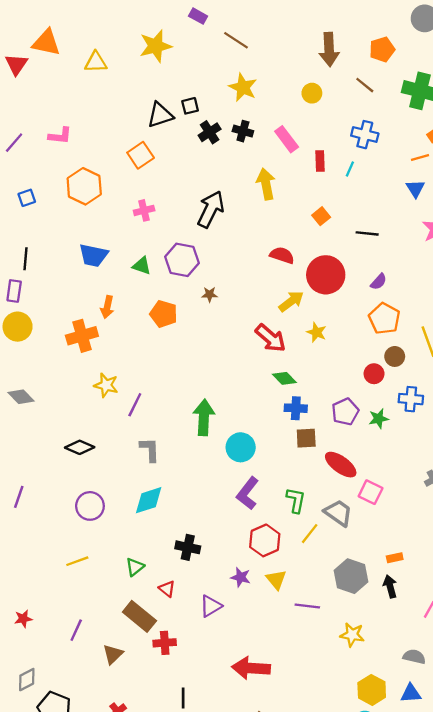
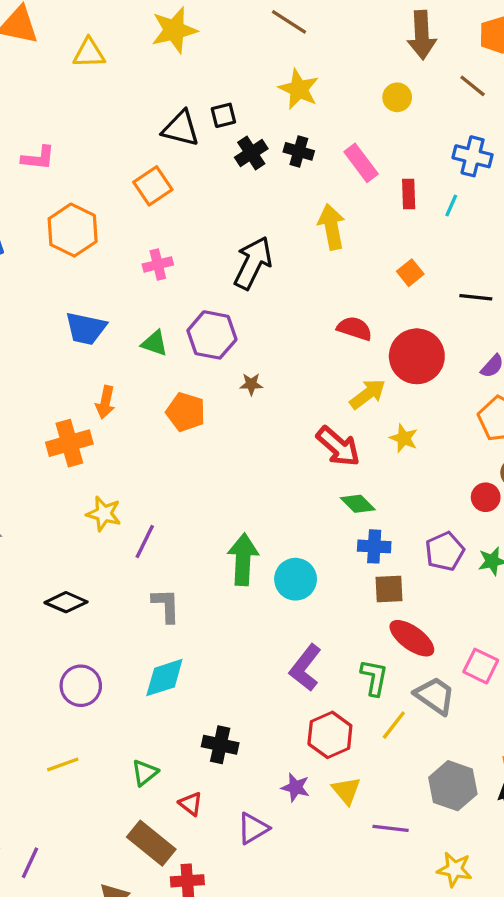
black triangle: (160, 115) -> (181, 128), turned 32
cyan circle: (241, 447) -> (296, 579), moved
red ellipse: (341, 465) -> (412, 638), moved
purple line: (76, 630) -> (30, 863), moved

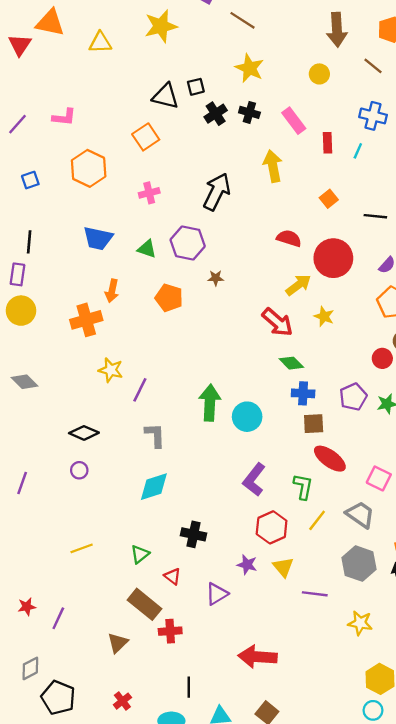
purple circle: (81, 686) -> (79, 470), moved, size x0.6
gray trapezoid: (435, 696) -> (360, 515), moved

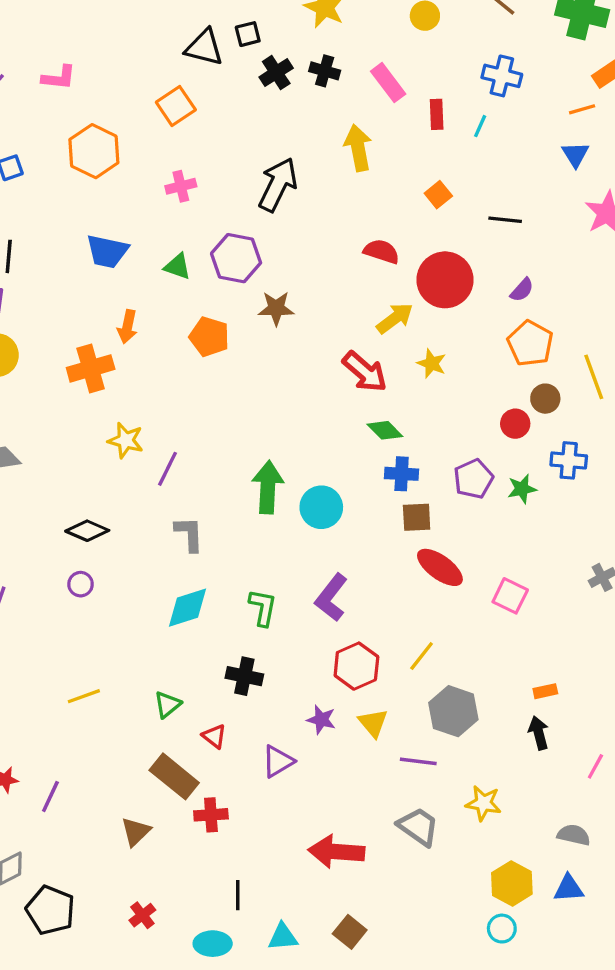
brown star: (216, 278) -> (276, 308), size x1.5
green L-shape: (303, 487) -> (263, 608), moved
gray trapezoid: (360, 515) -> (418, 827), moved
gray hexagon: (359, 564) -> (453, 711), moved

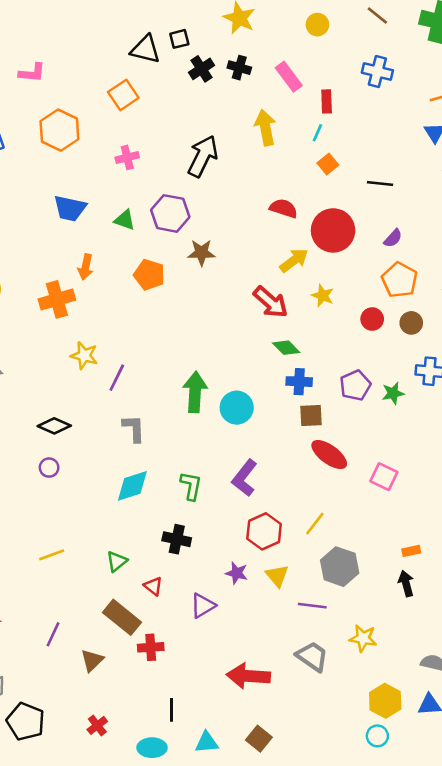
cyan line: (480, 126) -> (317, 133), moved
red circle: (515, 424) -> (372, 319), moved
purple line: (50, 796) -> (53, 634), moved

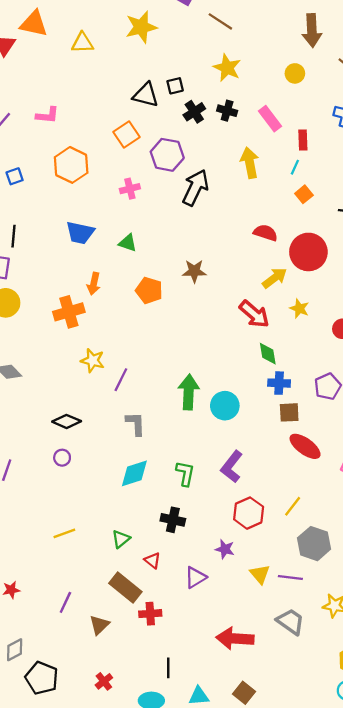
purple hexagon: (170, 213) -> (167, 155), moved
green diamond: (286, 348) -> (268, 354), turned 35
yellow triangle: (277, 576) -> (260, 574), moved

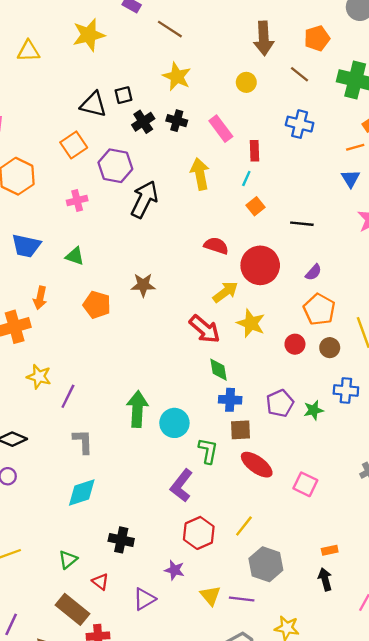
yellow star: (299, 308) -> (251, 323), size x1.4
green L-shape: (185, 473) -> (208, 451), moved

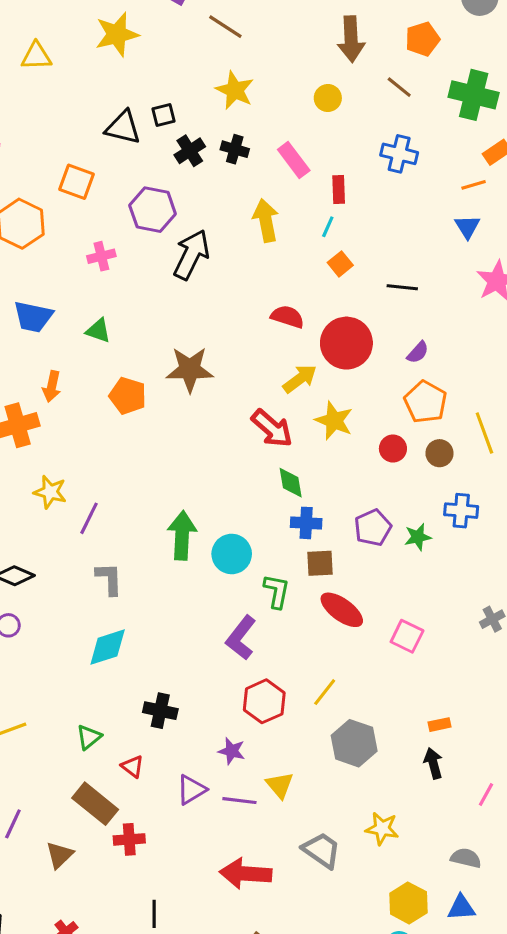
orange square: (74, 145) -> (77, 182), moved, turned -36
brown star: (143, 285) -> (190, 369), size x1.4
purple line: (242, 599) -> (239, 801), moved

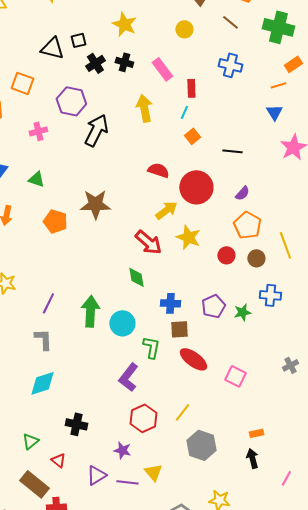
green diamond: (291, 483) -> (136, 277), moved
purple line: (89, 518) -> (48, 303), moved

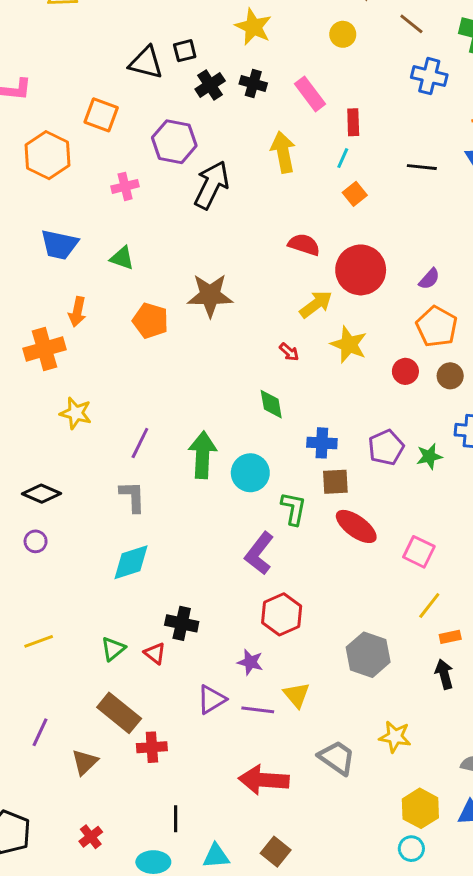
blue cross: (230, 65) -> (429, 76), moved
black line: (232, 151) -> (422, 167), moved
red arrow: (148, 242) -> (289, 352), size x0.5
yellow line: (182, 412) -> (429, 606), moved
red triangle: (58, 460) -> (155, 653), moved

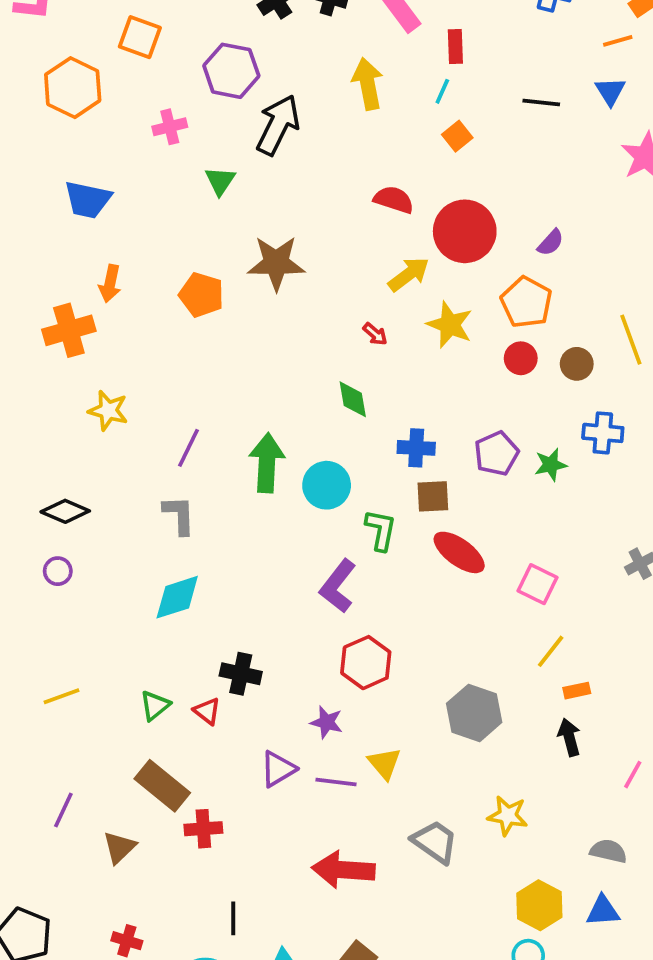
green triangle: (122, 258) -> (220, 181), moved, turned 45
orange pentagon: (437, 327) -> (526, 302), moved
red cross: (91, 837) -> (127, 941), turned -35

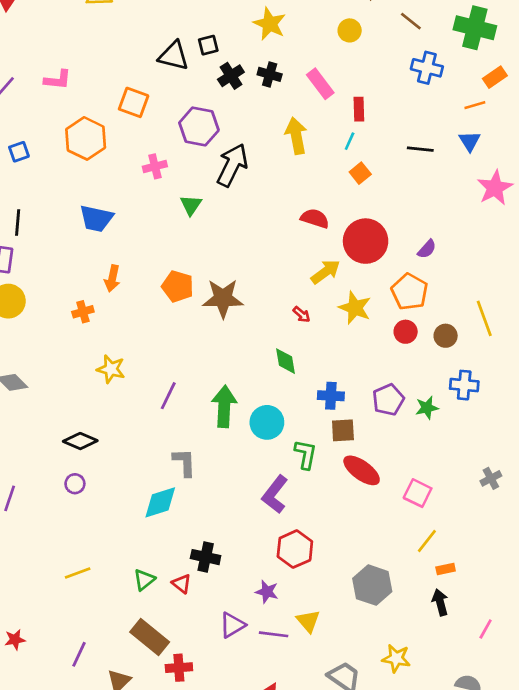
brown star: (276, 263) -> (223, 298), moved
orange cross: (69, 330) -> (83, 312), size x0.6
gray L-shape: (179, 515) -> (184, 462), moved

